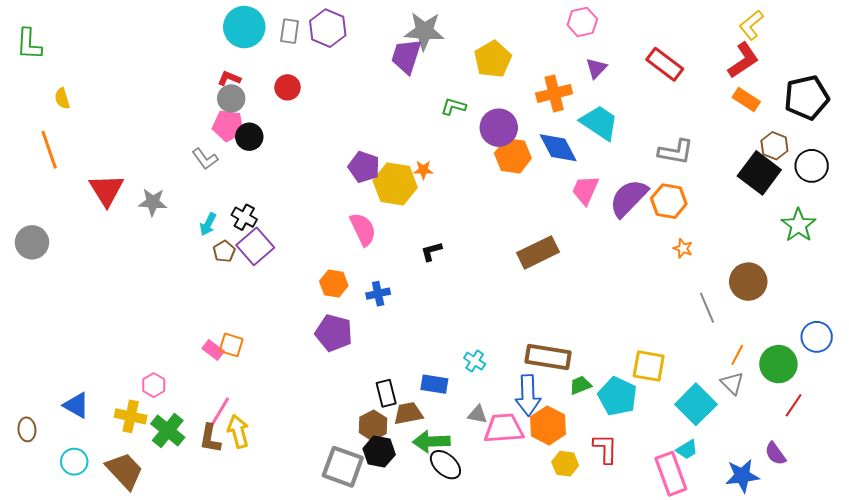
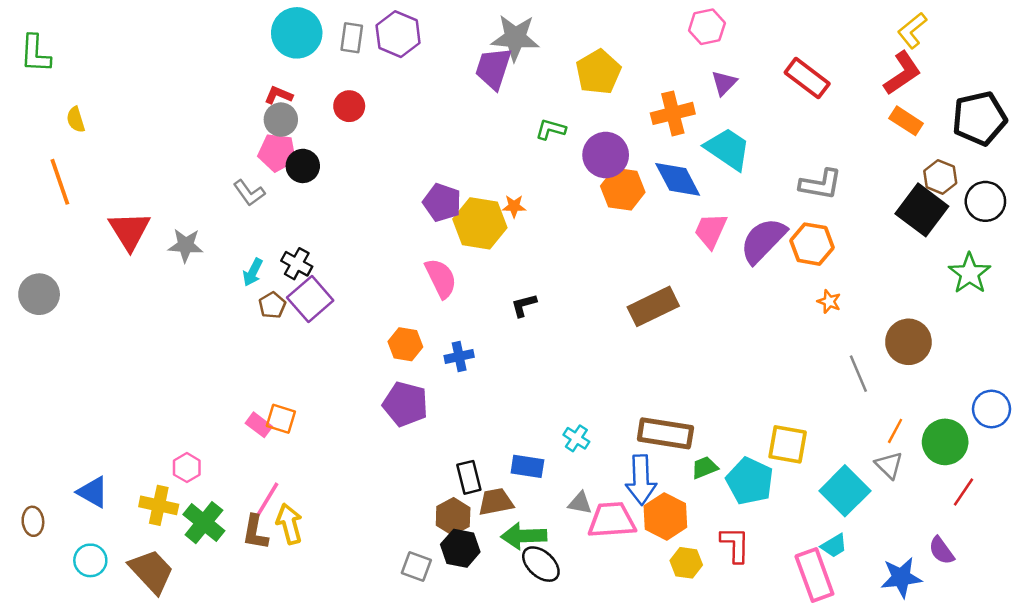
gray square: (343, 467) -> (416, 566), size x0.6

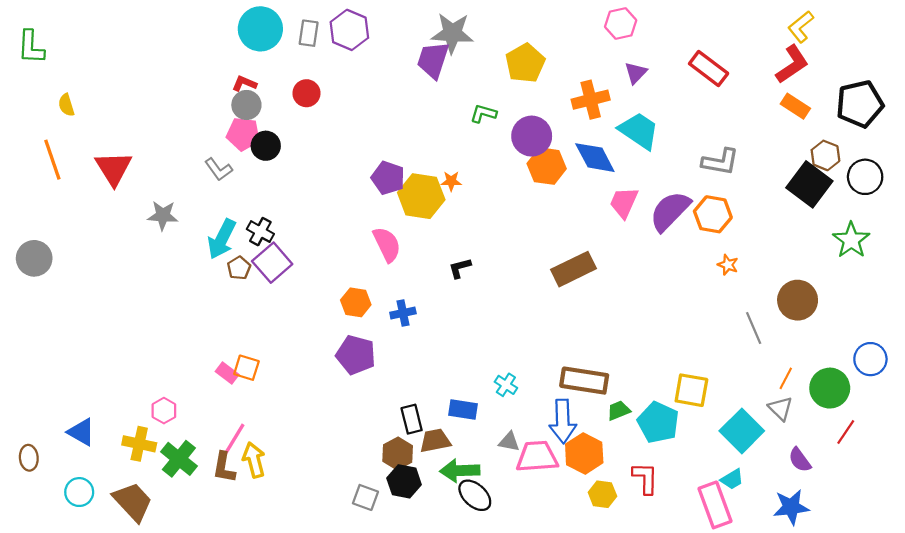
red triangle: (129, 231) -> (113, 168), moved
cyan arrow: (253, 272) -> (222, 239), size x1.6
purple semicircle: (941, 551) -> (800, 460), moved

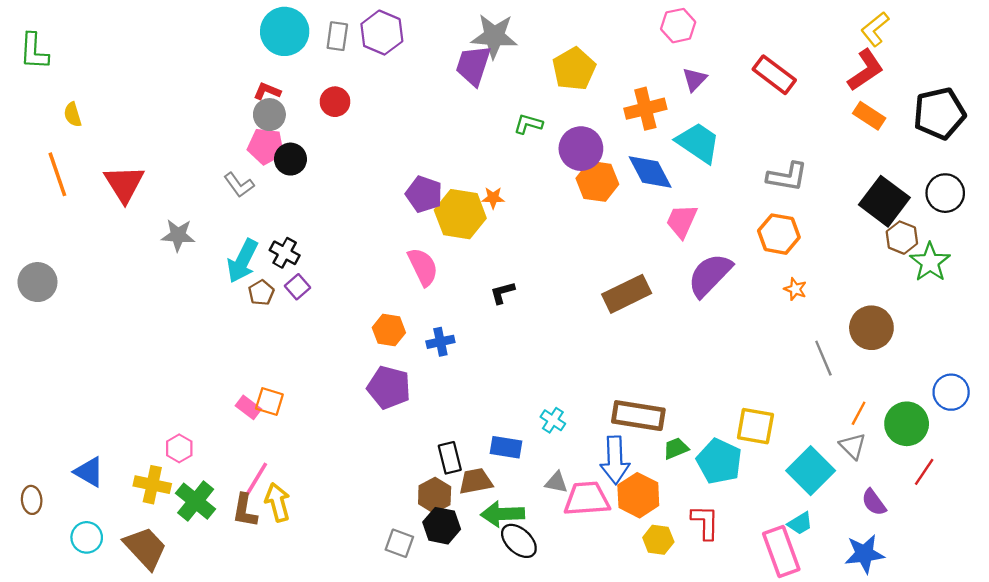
brown hexagon: (825, 155) -> (902, 238), moved
purple semicircle: (670, 211) -> (710, 275), moved
purple square: (272, 263) -> (298, 287), size x0.6

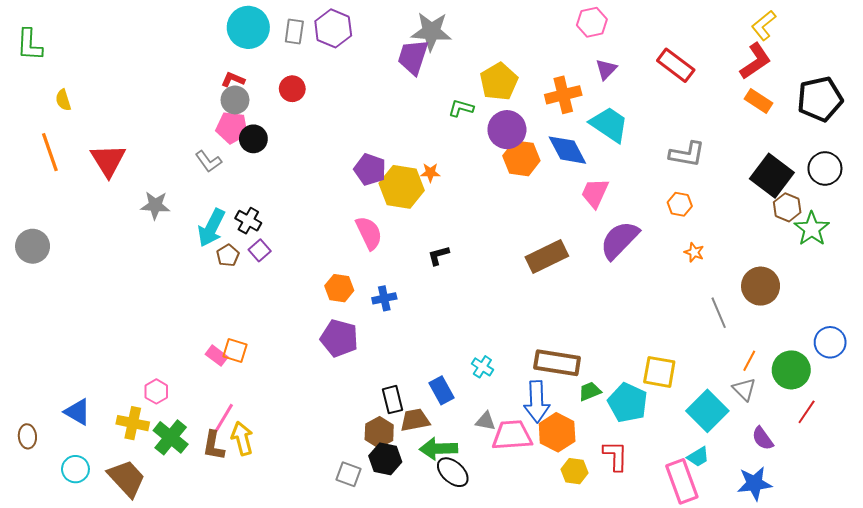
yellow pentagon: (574, 69) -> (499, 82), moved
orange hexagon: (779, 234) -> (680, 204), size x0.7
blue rectangle: (506, 447) -> (442, 390), turned 52

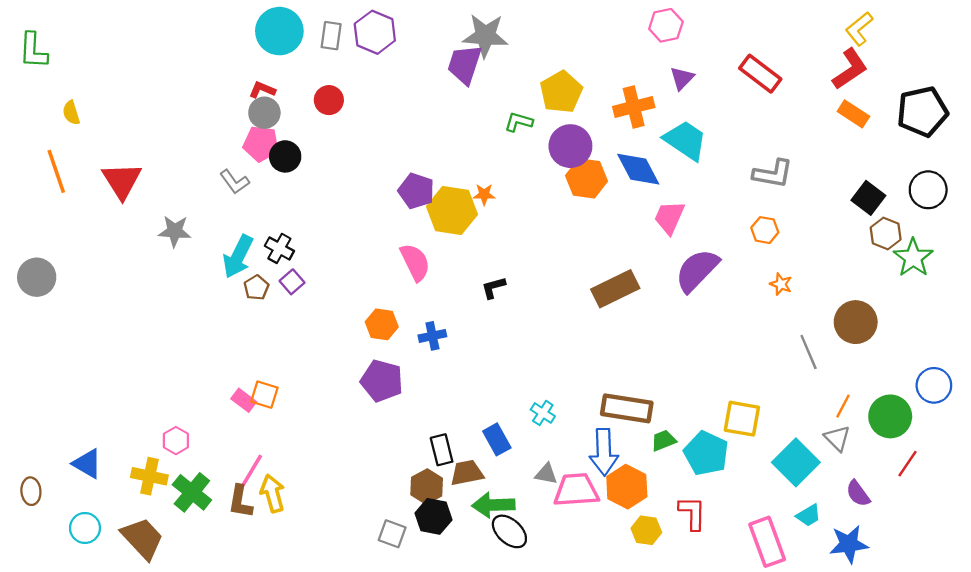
black square: (772, 176) -> (868, 198), size x0.7
cyan trapezoid: (698, 457) -> (809, 515), moved

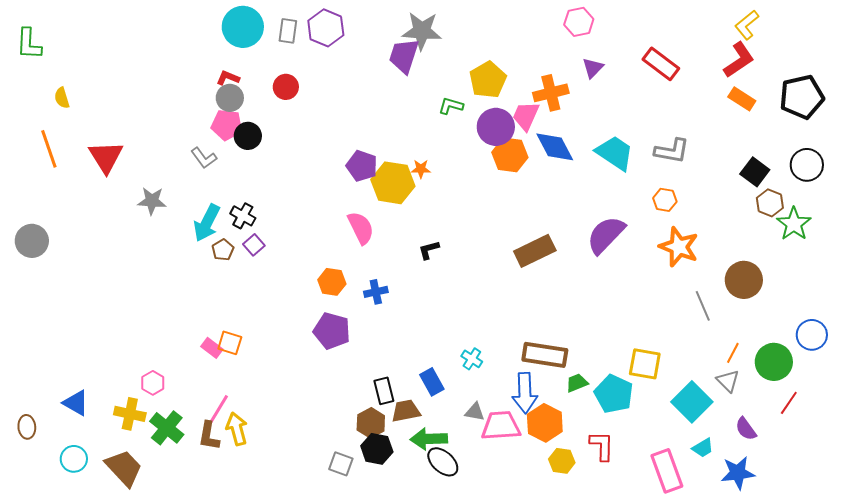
cyan trapezoid: (685, 140) -> (615, 153), moved
pink trapezoid: (669, 217) -> (526, 116), moved
orange star: (781, 284) -> (679, 247), size x2.0

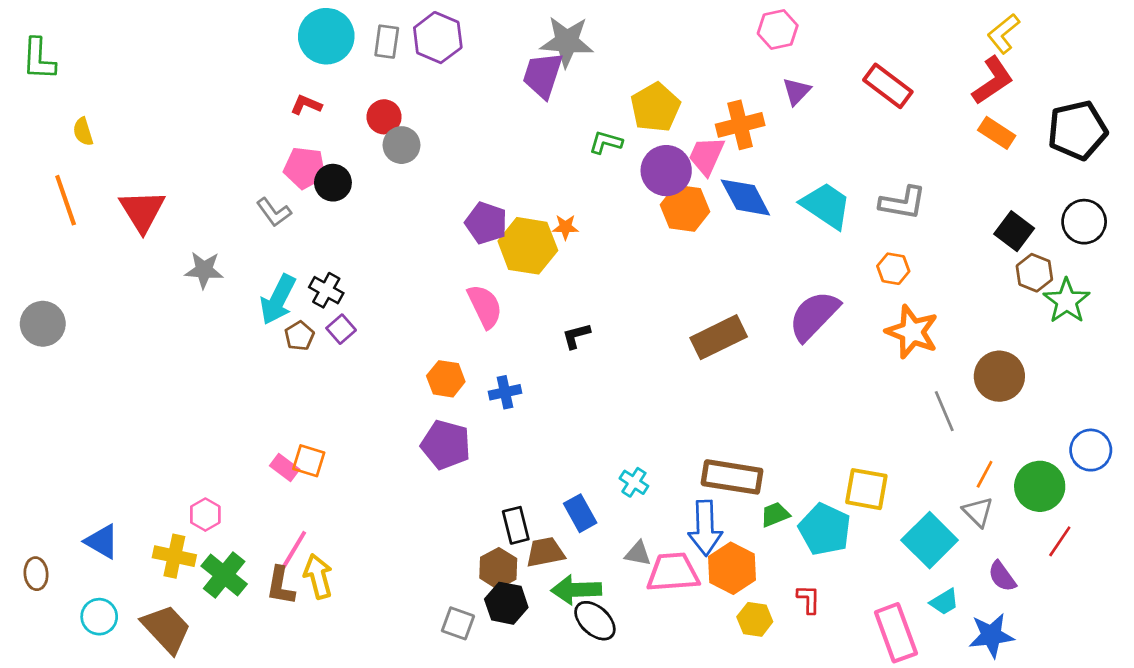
gray circle: (230, 98) -> (401, 145), moved
red L-shape: (602, 446) -> (809, 599), size x0.7

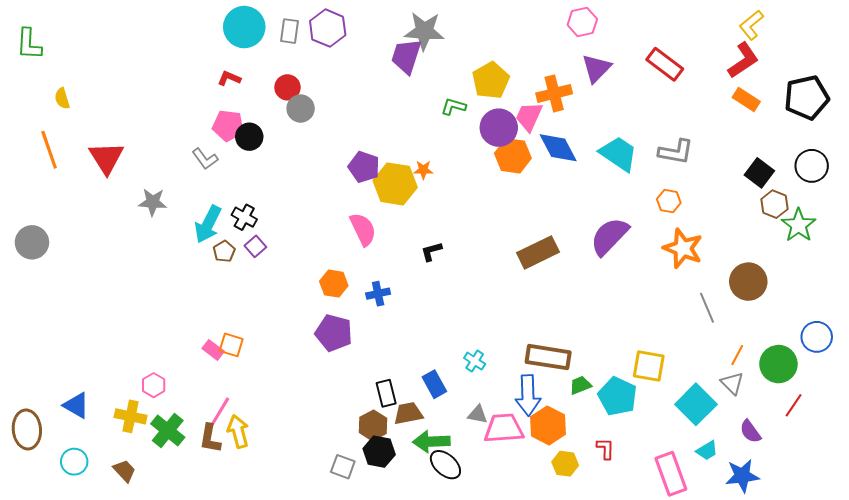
purple triangle: (797, 91) -> (596, 68), size x1.4
brown ellipse: (36, 574) -> (27, 429), size x1.6
brown trapezoid: (166, 629) -> (125, 471), size x0.6

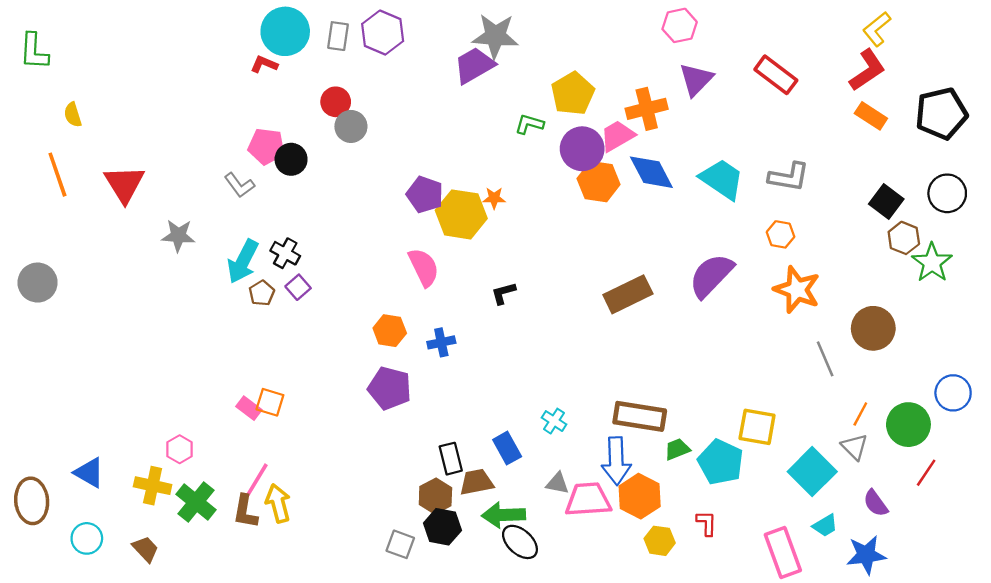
purple trapezoid: (406, 56) -> (474, 65), turned 42
red L-shape: (229, 78) -> (264, 64), moved
pink trapezoid: (529, 117) -> (617, 136), turned 36

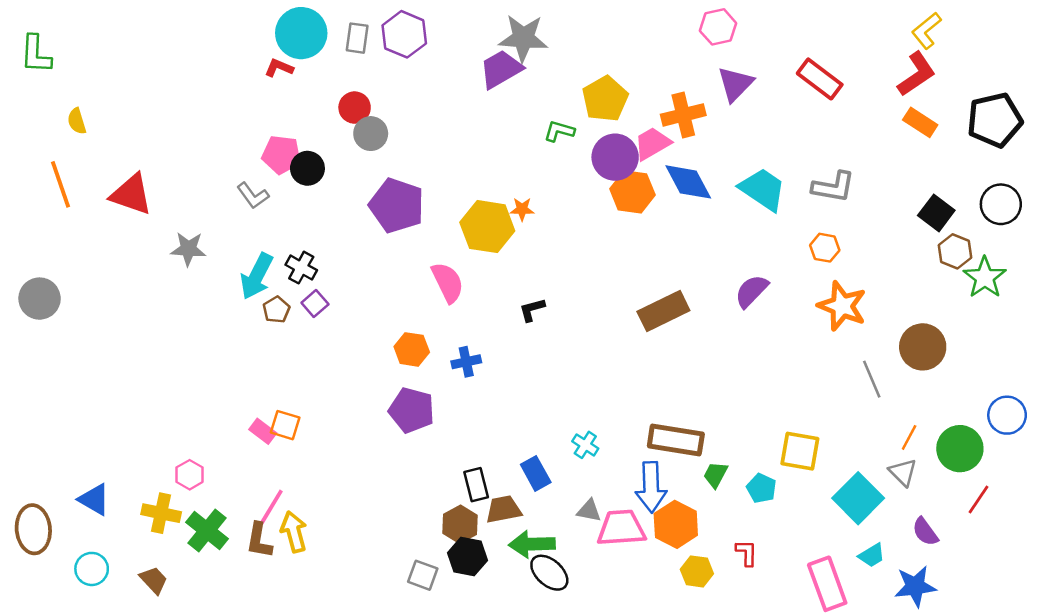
red triangle: (124, 184) -> (131, 194), turned -39
purple pentagon: (425, 195) -> (397, 206), moved, size x1.4
purple semicircle: (711, 276) -> (752, 291), size x0.7
green trapezoid: (677, 449) -> (716, 475), turned -40
cyan pentagon: (721, 462) -> (761, 488), size x0.6

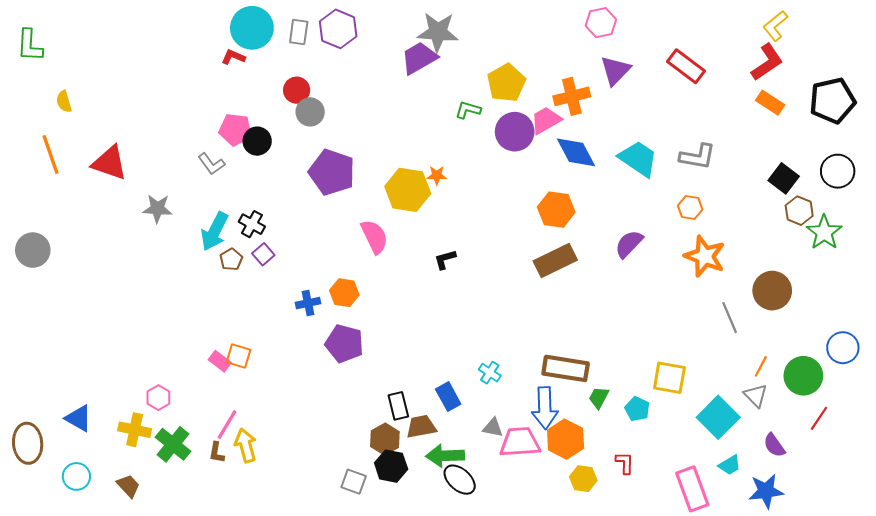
orange hexagon: (632, 192) -> (556, 210), moved
blue cross: (466, 362) -> (308, 303), moved
brown L-shape: (259, 540) -> (217, 453), size x0.7

